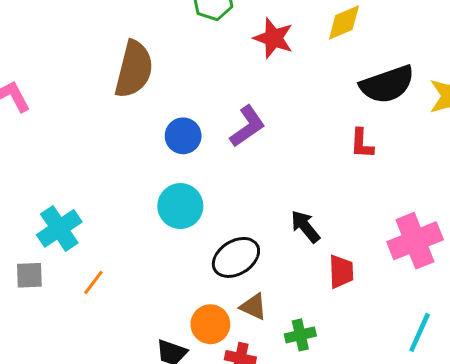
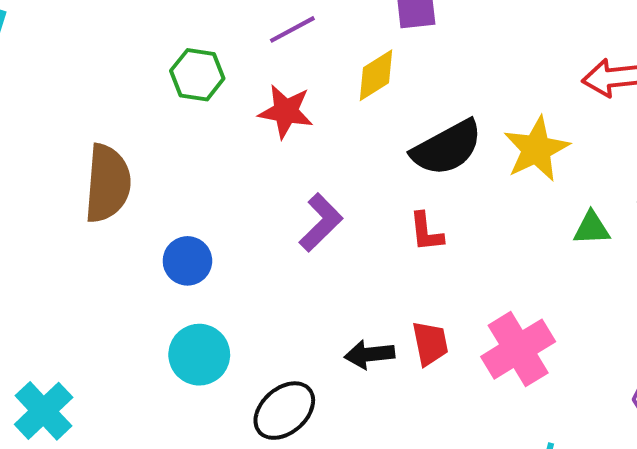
purple L-shape: (247, 126) -> (321, 222), moved
black arrow: (305, 227) -> (369, 354), turned -48
red trapezoid: (341, 272) -> (430, 343), moved

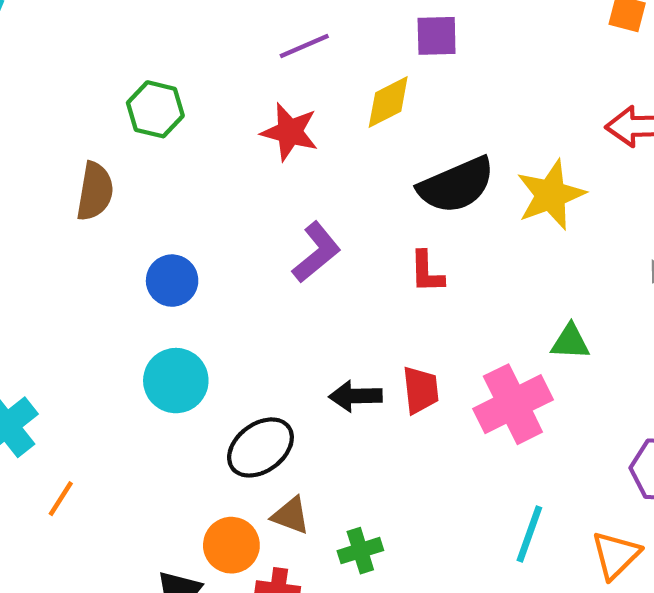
green hexagon: (197, 75) -> (155, 109), moved
brown semicircle: (108, 183) -> (95, 191), size x0.7
green triangle: (592, 228) -> (570, 342), moved

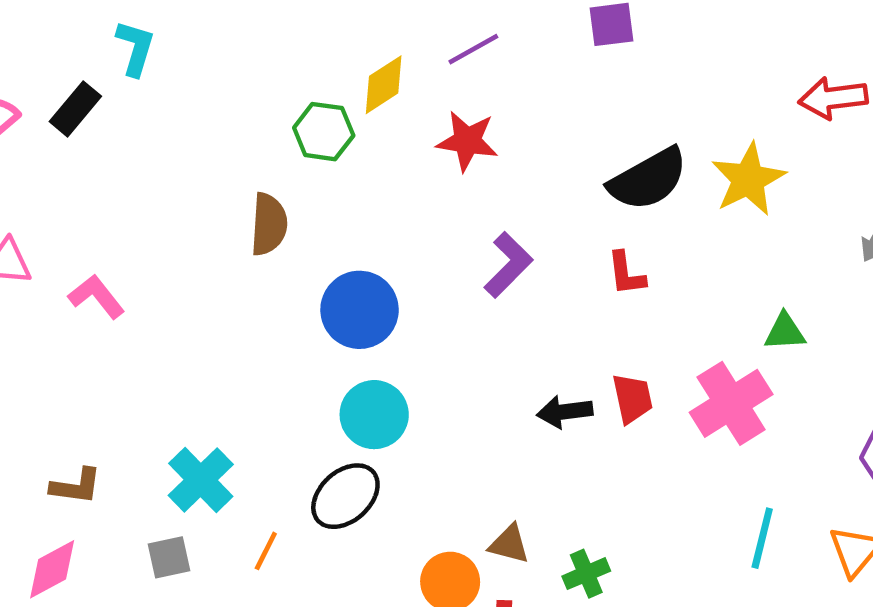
yellow diamond: (388, 102) -> (384, 85), moved
blue circle: (172, 281) -> (360, 310), size x1.4
black ellipse: (260, 447) -> (345, 496), moved

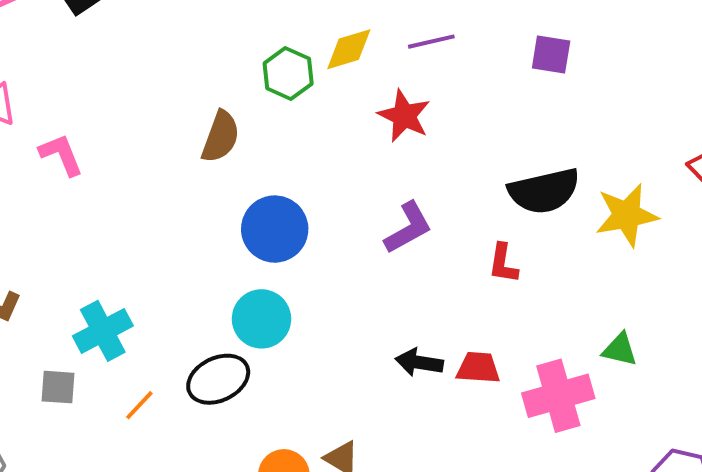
red trapezoid: (632, 398) -> (478, 368), turned -90

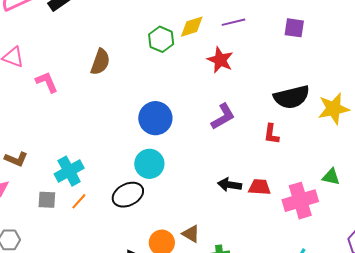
brown semicircle: (221, 137) -> (100, 62), moved
orange line: (139, 405) -> (79, 201), moved

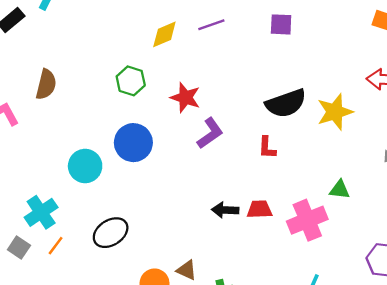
green hexagon: (161, 39) -> (131, 81), moved
red star: (220, 60) -> (185, 98), moved
brown semicircle: (100, 62) -> (46, 84), moved
cyan circle: (149, 164) -> (85, 166), moved
gray square: (47, 200) -> (19, 247), turned 36

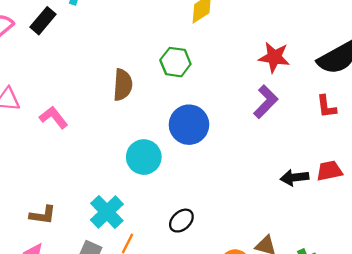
brown semicircle: (46, 84) -> (123, 85), moved
red star: (185, 98) -> (274, 57), moved
black ellipse: (111, 233) -> (181, 221), size x0.7

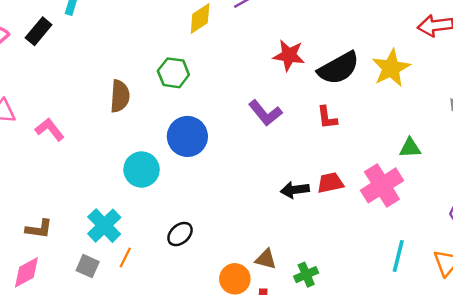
red star: (274, 57) -> (289, 55), moved
purple L-shape: (266, 102) -> (265, 113), turned 96

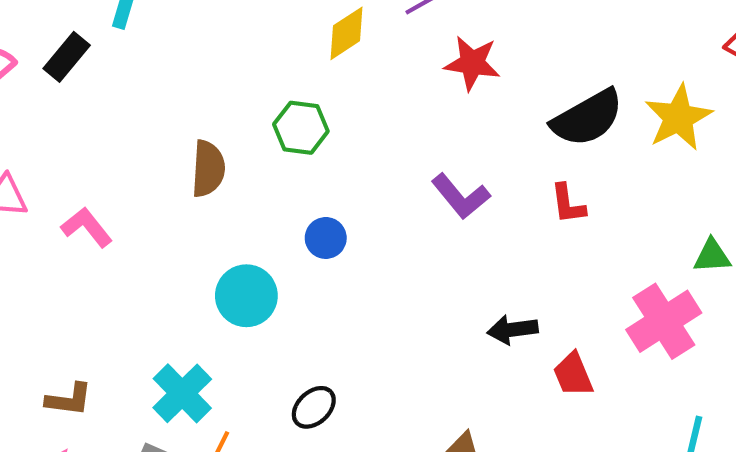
red star: (289, 55) -> (472, 63), moved
blue circle: (187, 136) -> (326, 238), size x0.6
red trapezoid: (330, 183) -> (573, 375), moved, turned -100

